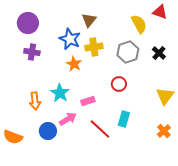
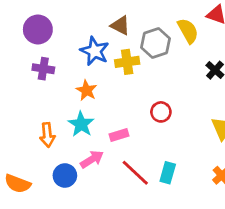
brown triangle: (89, 20) -> (120, 25), turned -42
gray hexagon: (128, 52) -> (155, 43), moved
orange star: (74, 64) -> (87, 90), moved
cyan rectangle: (124, 119) -> (168, 173), moved

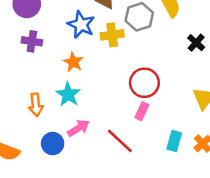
red circle: (161, 112) -> (144, 83), size x1.5
pink rectangle: (119, 135) -> (142, 111), moved, turned -48
cyan rectangle: (168, 173) -> (174, 141), moved

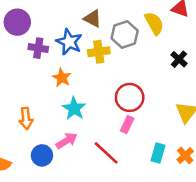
purple cross: (32, 41) -> (38, 48), moved
cyan star: (68, 94) -> (74, 109), moved

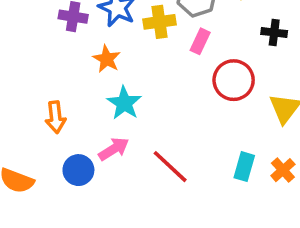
black cross: (179, 59) -> (274, 33), turned -35
red circle: (130, 97) -> (234, 80), moved
pink rectangle: (127, 125) -> (200, 41), moved

